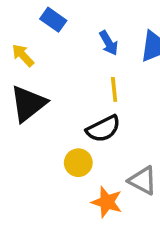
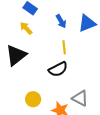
yellow arrow: (23, 55) -> (26, 28), moved
yellow circle: (78, 163) -> (33, 99), moved

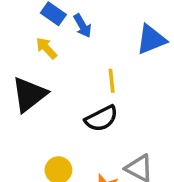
blue arrow: (61, 21) -> (82, 26), moved

